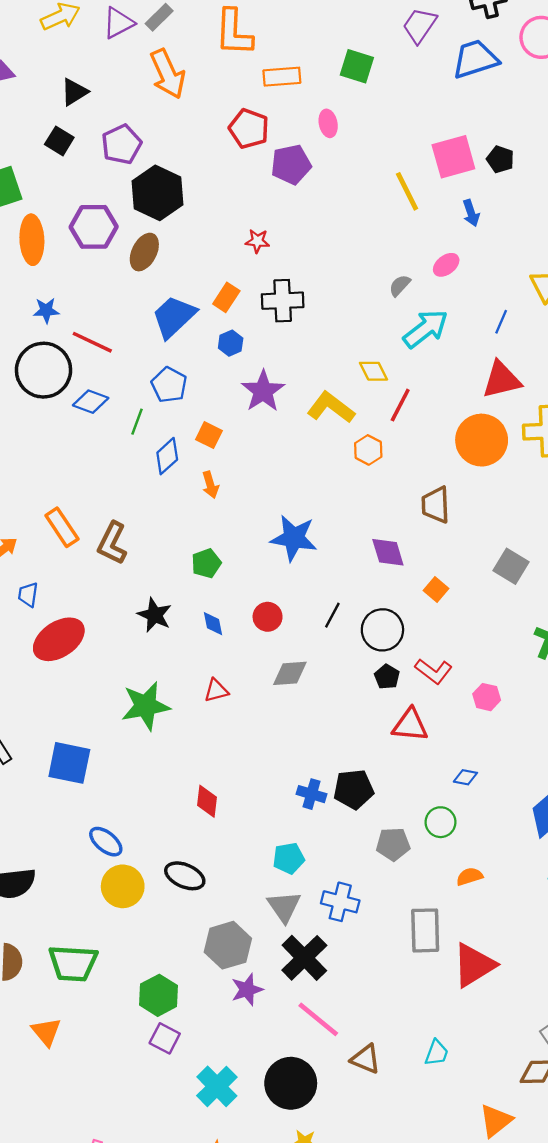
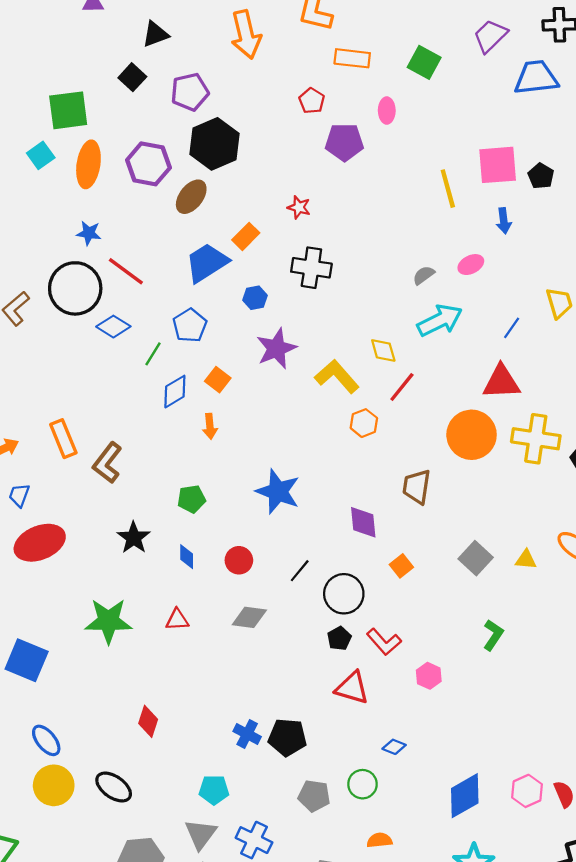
red pentagon: (249, 129) -> (312, 101), size x0.7
orange rectangle: (226, 297) -> (246, 236), moved

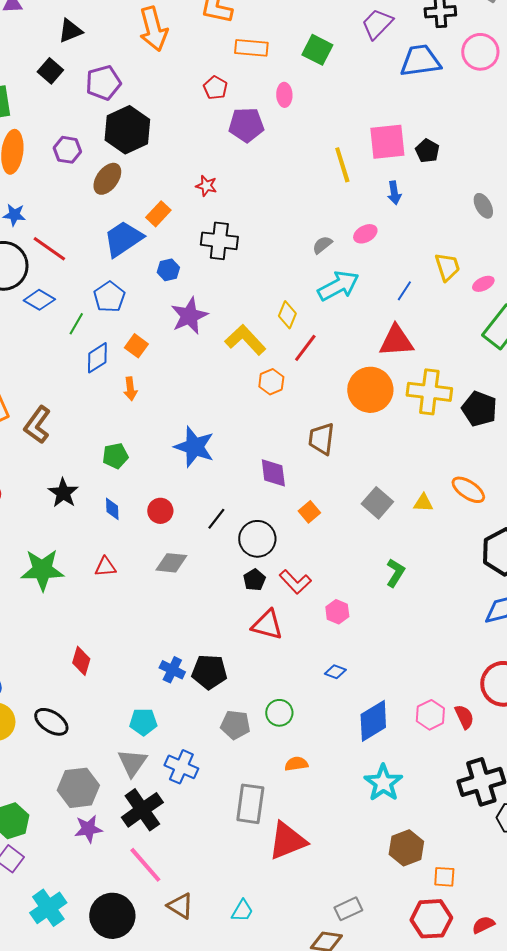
purple hexagon: (148, 164) -> (67, 150), size x0.7
yellow diamond: (383, 350) -> (287, 315), turned 40
blue diamond: (394, 747) -> (335, 672), moved

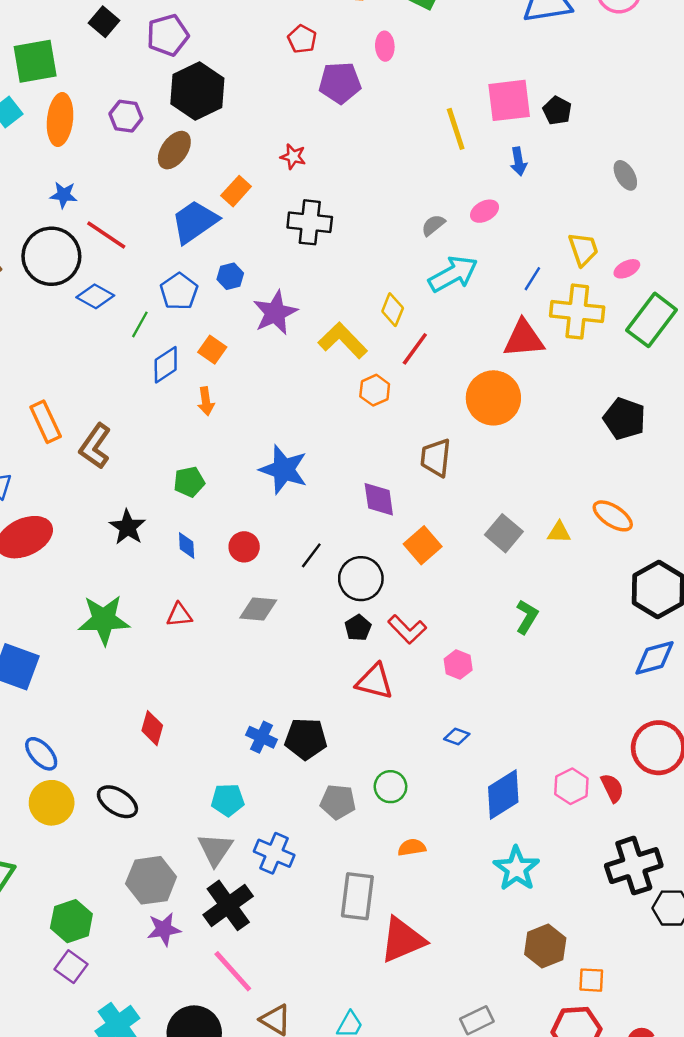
blue hexagon: (168, 270) -> (230, 276), moved
yellow cross: (429, 392) -> (577, 312), moved
orange square: (309, 512) -> (423, 545), size x1.4

